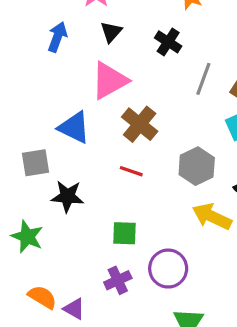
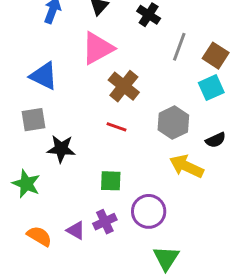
blue triangle: (74, 128) -> (44, 76), moved
purple triangle: (74, 309) -> (76, 230), moved

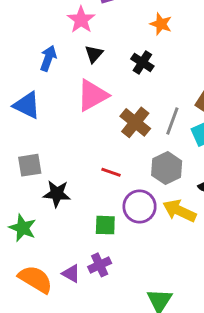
gray line: (179, 47) -> (172, 121), moved
blue triangle: (44, 76) -> (27, 105), moved
brown cross: (124, 86) -> (135, 122), moved
purple circle: (149, 211) -> (140, 207), moved
orange semicircle: (39, 236) -> (35, 279), size x1.4

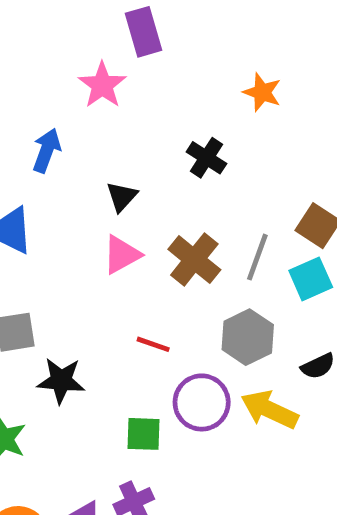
orange star: (161, 24) -> (262, 92), moved
black triangle: (94, 54) -> (122, 197), moved
pink triangle: (92, 95) -> (122, 255), moved, size x0.7

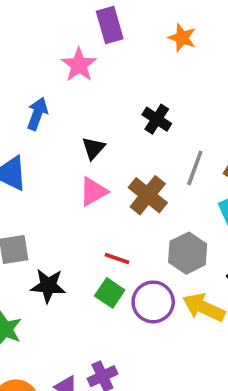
orange star: (262, 92) -> (182, 38), moved
gray line: (257, 257) -> (195, 168), moved
green square: (143, 434) -> (110, 293), moved, turned 32

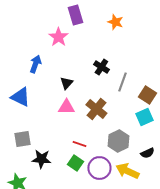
gray line: (195, 168) -> (122, 82), moved
pink triangle: (93, 192) -> (66, 107), turned 30

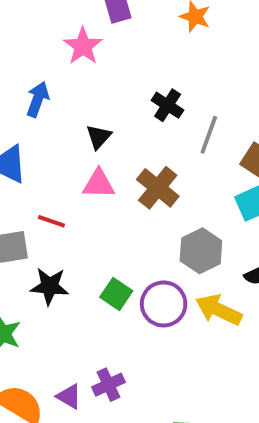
red line: (79, 144) -> (51, 221), moved

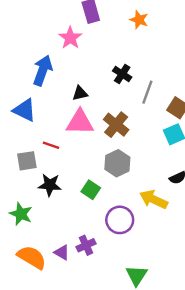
blue arrow: (38, 99) -> (43, 70), size x1.4
black triangle: (99, 137) -> (80, 93), turned 35
pink triangle: (99, 184) -> (80, 122), size x1.4
gray hexagon: (201, 251) -> (117, 163), moved
purple circle: (164, 304) -> (120, 220), moved

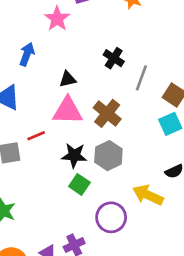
blue arrow: (43, 70) -> (27, 54), size x0.7
red line: (51, 145) -> (36, 136), turned -42
black star: (50, 185) -> (74, 156), moved

